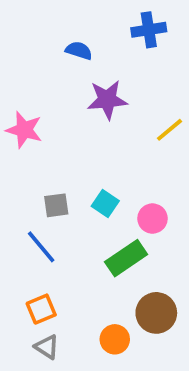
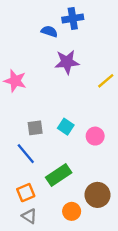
blue cross: (149, 30) -> (73, 18), moved
green rectangle: (126, 258) -> (59, 175), moved

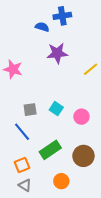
brown circle: (97, 195) -> (83, 156), moved

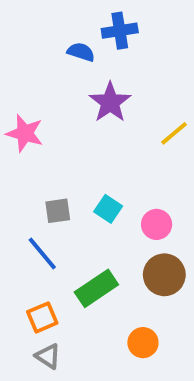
purple star: (57, 53) -> (110, 102), turned -30
brown circle: (83, 156) -> (164, 275), moved
orange circle: (61, 181) -> (143, 343), moved

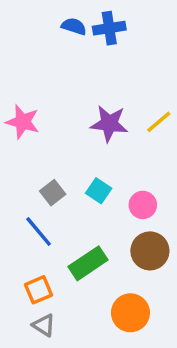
blue semicircle: (81, 52) -> (74, 26), moved
purple star: (110, 102) -> (109, 124), moved, turned -30
gray square: (58, 211) -> (53, 193), turned -30
orange circle: (143, 343) -> (130, 313), size x1.4

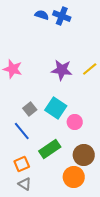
blue cross: (109, 28) -> (62, 16), turned 30
cyan square: (99, 191) -> (56, 108), size x1.5
pink circle: (143, 205) -> (75, 122), moved
brown circle: (150, 251) -> (84, 155), moved

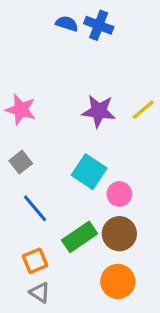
gray square: (30, 109) -> (21, 162), moved
brown circle: (84, 155) -> (119, 234), moved

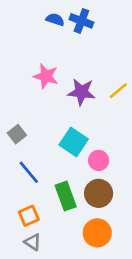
pink star: (21, 110) -> (46, 76), moved
green rectangle: (80, 237) -> (66, 196), turned -76

